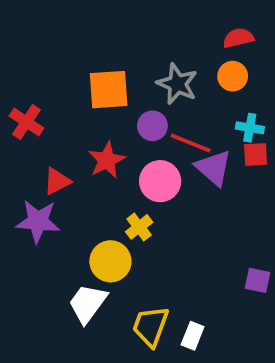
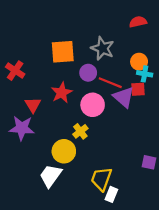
orange circle: (233, 76) -> (139, 62), moved
red square: (256, 154) -> (138, 89), moved
red triangle: (57, 181) -> (33, 105), turned -35
yellow trapezoid: (151, 326) -> (101, 179), moved

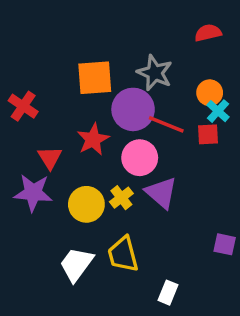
purple circle: (88, 73) -> (133, 109), size x1.6
cyan cross: (145, 74) -> (218, 111), turned 32
purple triangle: (124, 97) -> (161, 193), moved
yellow circle: (64, 151) -> (86, 204), moved
yellow trapezoid: (101, 179) -> (123, 254), moved, turned -35

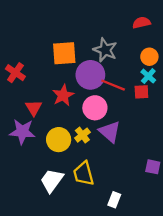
orange circle: (210, 93) -> (149, 57), moved

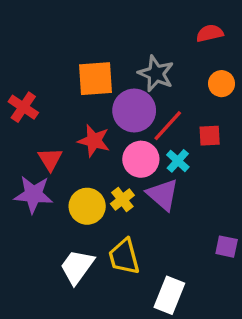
cyan cross: (148, 76) -> (178, 161), moved
red line: (113, 85) -> (168, 126), turned -70
red star: (63, 95) -> (94, 141), turned -30
white rectangle: (114, 200) -> (169, 295), size x1.5

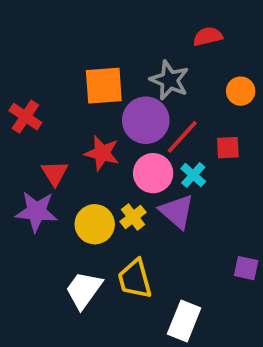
red semicircle: (210, 33) -> (208, 36), moved

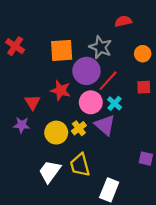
red cross: (25, 117) -> (15, 46), moved
red square: (228, 148) -> (144, 87), moved
purple star: (36, 211) -> (22, 125), size x0.7

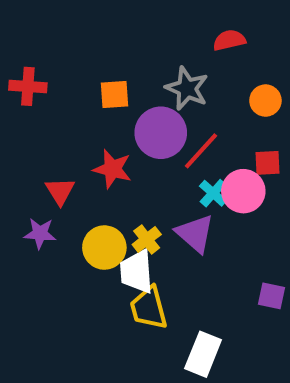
red cross: (15, 46) -> (28, 86), turned -30
orange square: (62, 50) -> (114, 94), size x0.7
pink circle: (91, 102) -> (243, 191), moved
white trapezoid: (50, 171) -> (137, 272), moved, turned -40

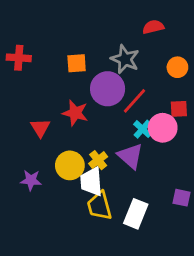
purple star: (40, 233) -> (31, 180), moved
white rectangle: (203, 354) -> (136, 214), moved

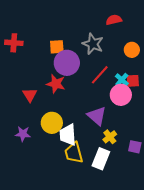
purple circle: (108, 89) -> (67, 63), moved
cyan cross: (142, 129) -> (122, 80), moved
yellow cross: (98, 160) -> (110, 137), moved

